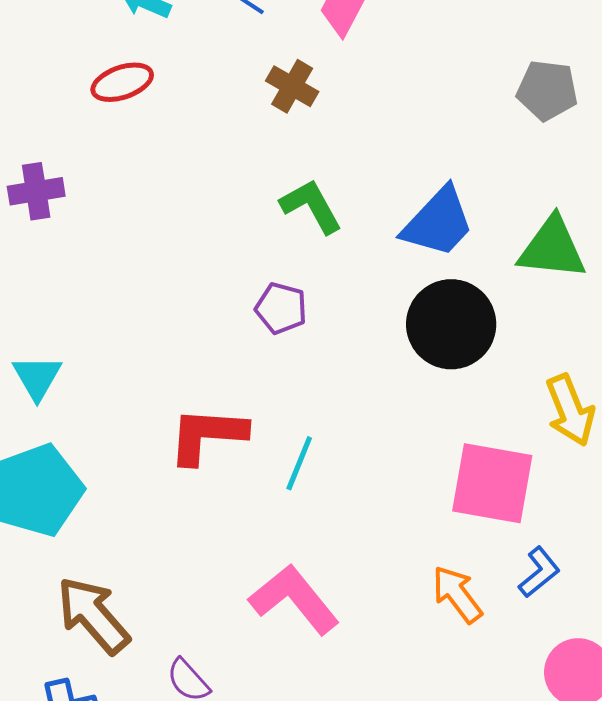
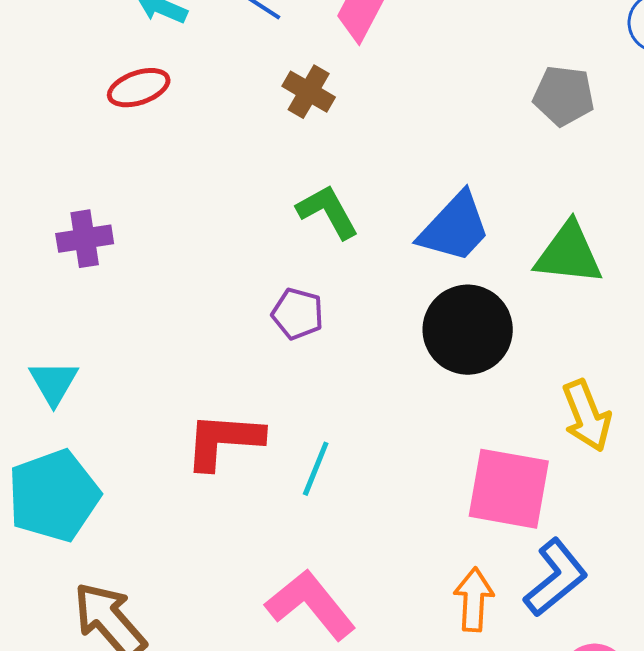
purple cross: (36, 191) -> (85, 239), moved
blue L-shape: (539, 572) -> (556, 578), size x1.5
orange arrow: (457, 594) -> (474, 600), turned 40

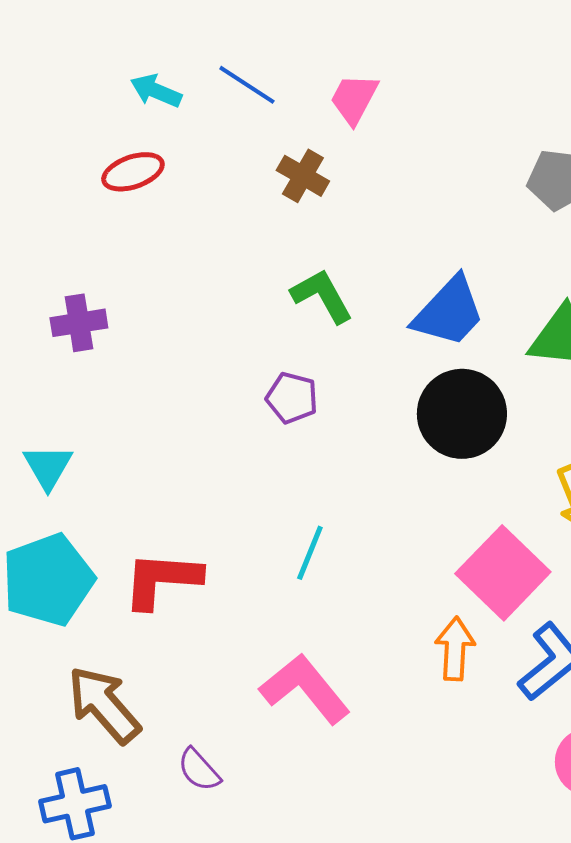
red L-shape: (224, 441) -> (162, 580), moved
pink square: (509, 489) -> (503, 573), turned 34
orange arrow: (474, 600) -> (455, 649), moved

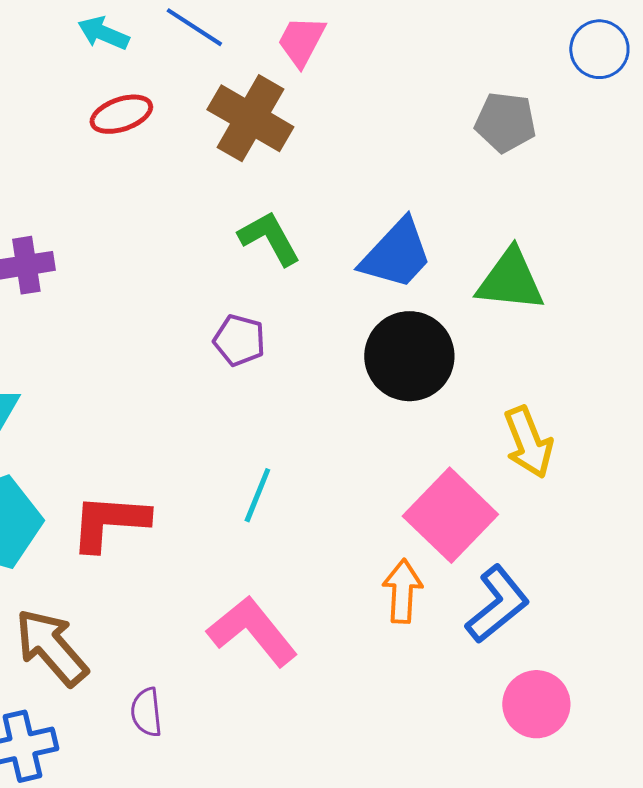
red ellipse: (133, 172) -> (121, 114), moved
brown cross: (303, 176) -> (250, 118), size x1.6
purple semicircle: (199, 770) -> (146, 712), turned 36

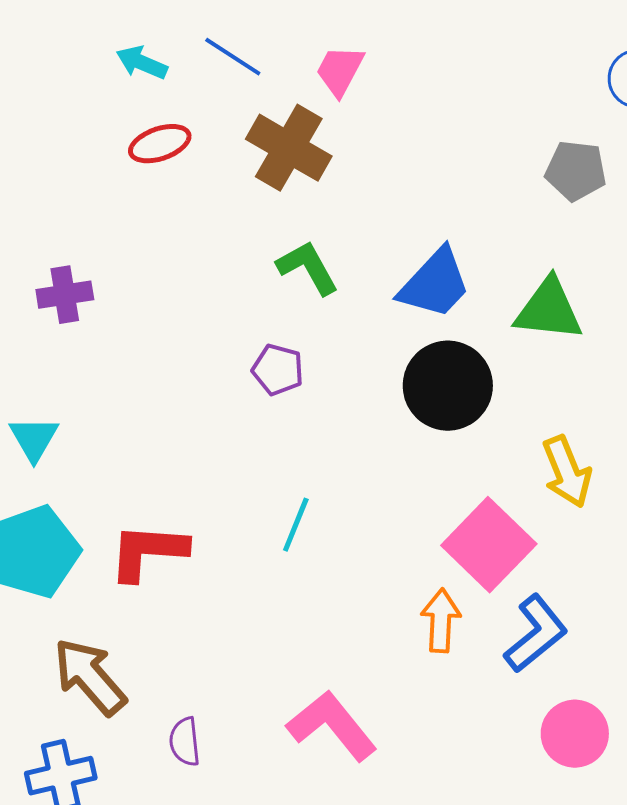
gray pentagon: (505, 122) -> (576, 171), moved
pink L-shape: (252, 631) -> (332, 726), moved

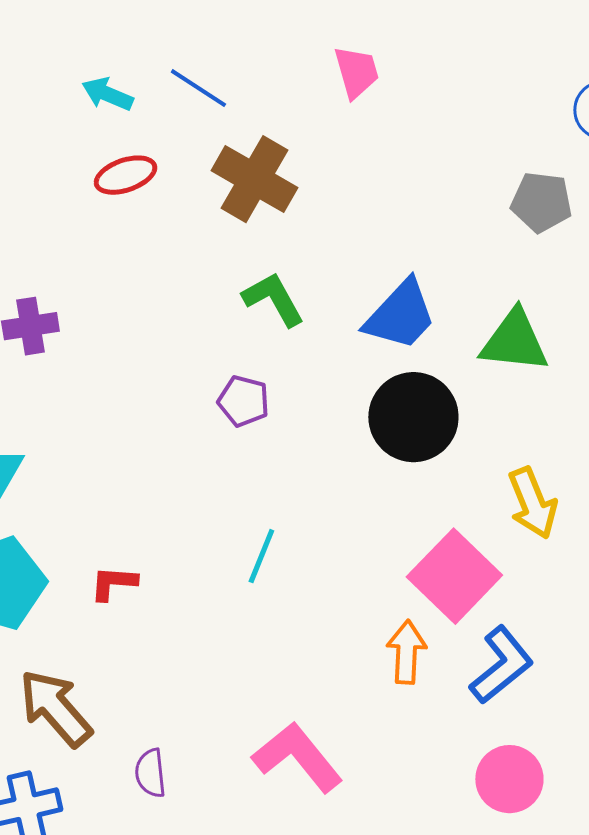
pink trapezoid: (340, 71) -> (356, 72), moved, turned 136
red L-shape: (148, 552) -> (113, 583), size x0.6
pink circle: (575, 734) -> (509, 779), moved

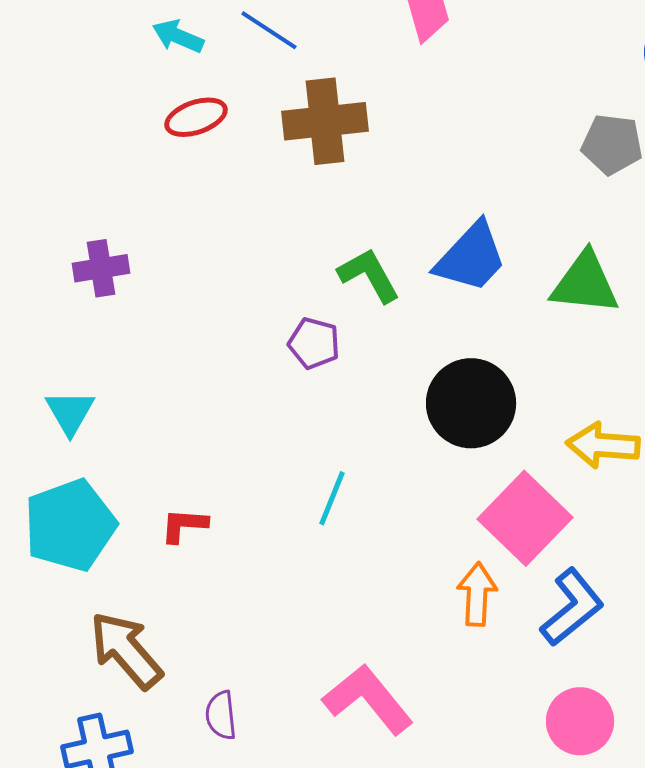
brown cross: (254, 179) -> (325, 121), turned -36
green L-shape: (273, 299) -> (369, 275), moved
black circle: (413, 417) -> (471, 403), moved
yellow arrow: (532, 503) -> (603, 445), turned 116

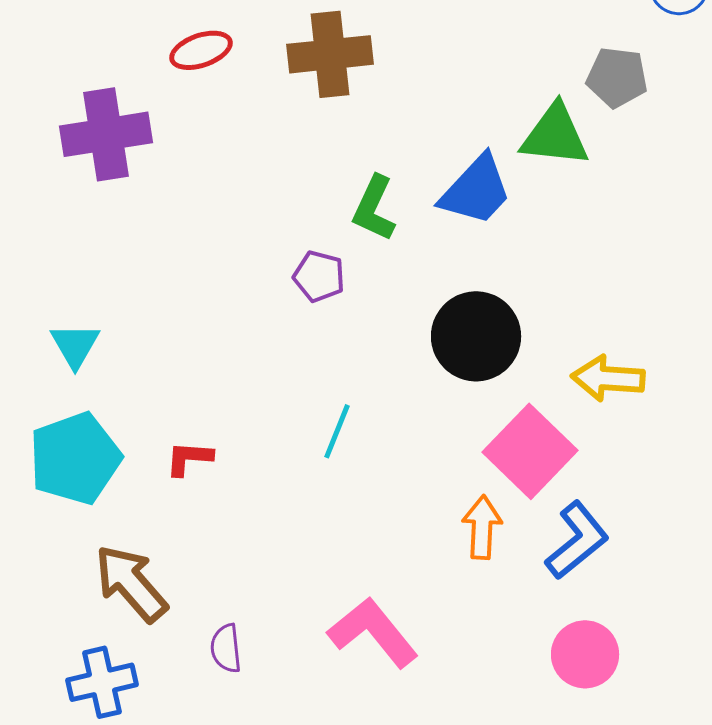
purple cross: (101, 268) -> (106, 134), moved, size x1.6
green L-shape: (369, 275) -> (374, 208), turned -126
green triangle: (585, 283) -> (555, 135), moved

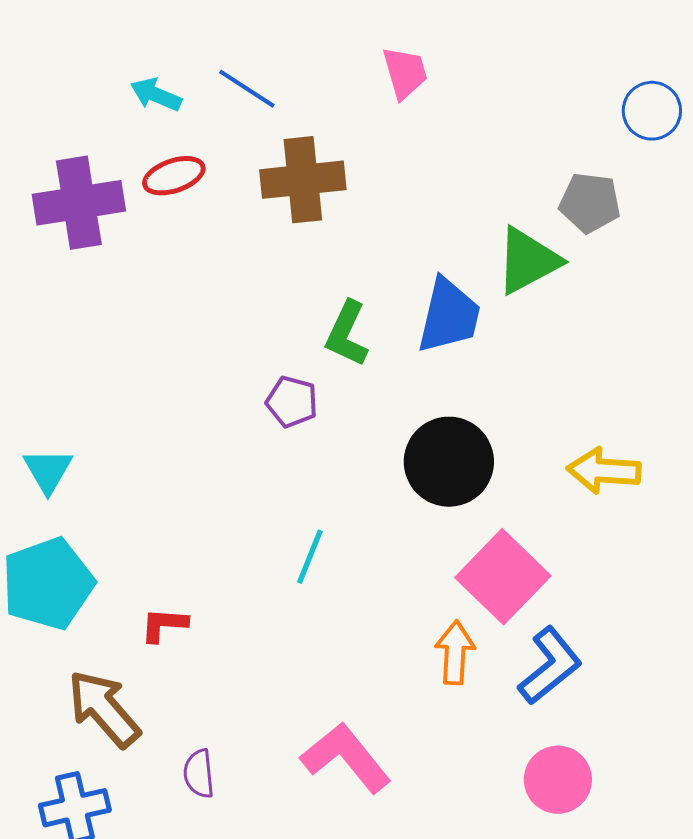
purple cross: (106, 134) -> (79, 203), moved
green triangle: (555, 135) -> (528, 261), turned -34
blue trapezoid: (476, 190) -> (449, 316), turned -30
yellow arrow: (608, 378) -> (604, 471), moved
red L-shape: (189, 458) -> (164, 625), moved

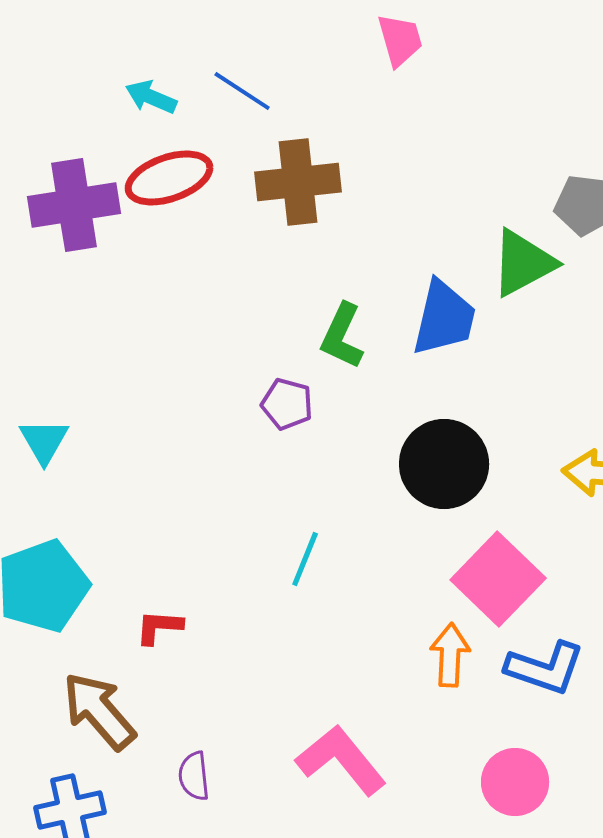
pink trapezoid: (405, 73) -> (400, 40), moved
red ellipse: (174, 176) -> (169, 178), size x1.4
cyan triangle: (48, 471) -> (44, 441), moved
blue L-shape: (550, 666) -> (545, 668), turned 58
pink circle: (558, 780) -> (515, 782), moved

